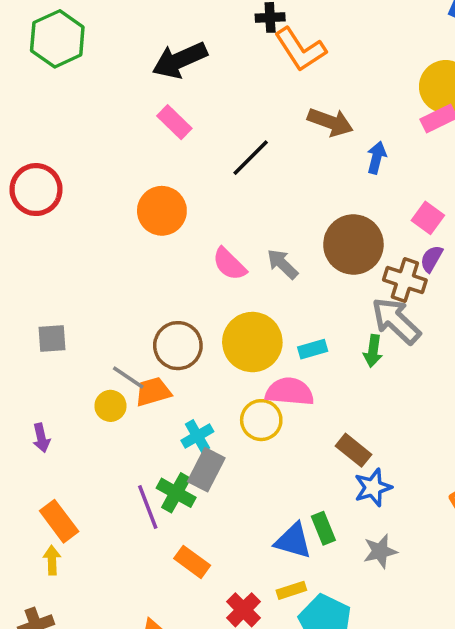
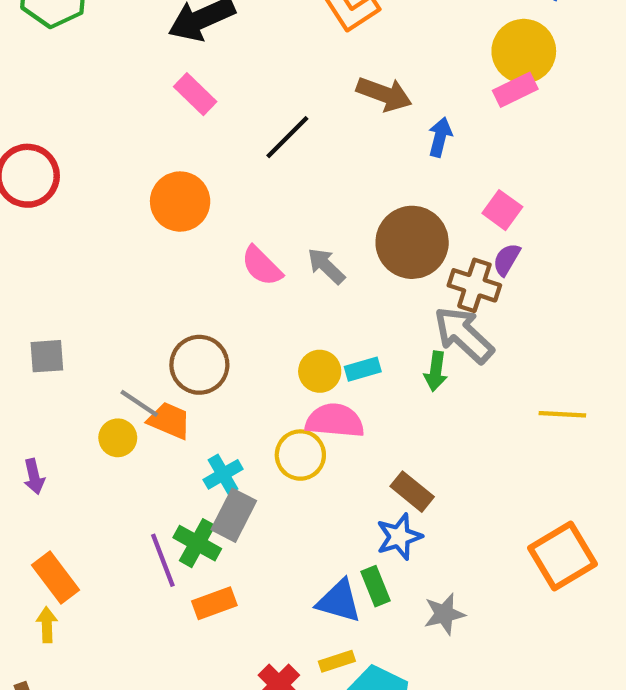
yellow circle: (252, 342) -> (320, 371), moved, size x0.6
orange trapezoid: (153, 392) -> (169, 421), turned 39
blue star: (373, 487) -> (399, 537), moved
orange rectangle: (192, 562) -> (214, 603), moved, turned -56

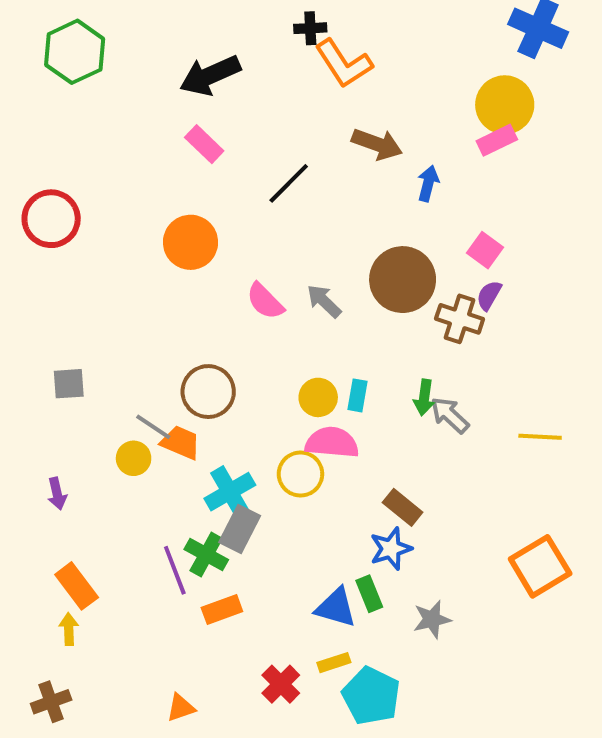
gray arrow: (464, 335) -> (450, 415), moved, size x0.7
cyan rectangle: (363, 369) -> (357, 395), turned -64
cyan cross: (223, 474) -> (230, 492), size x1.4

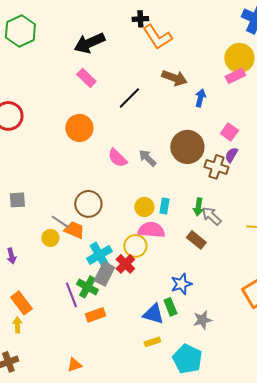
brown rectangle: (403, 507) -> (196, 240), moved
red cross: (281, 684) -> (125, 264), moved
cyan pentagon: (371, 696) -> (187, 359), moved

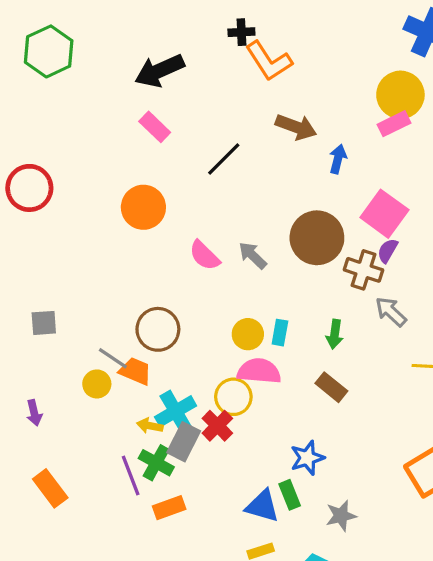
pink square: (229, 132) -> (384, 214), size x1.6
gray arrow: (211, 216) -> (391, 312), moved
yellow arrow: (17, 325) -> (150, 426), moved, turned -77

